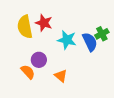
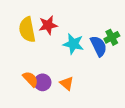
red star: (44, 23) -> (48, 25), turned -30
purple circle: (39, 60) -> (43, 82), moved

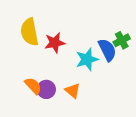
red star: (48, 25) -> (55, 43), moved
cyan star: (73, 44) -> (87, 59), moved, turned -30

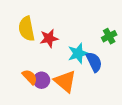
blue semicircle: (107, 50) -> (94, 62), moved
orange triangle: (73, 91) -> (65, 81), size x1.6

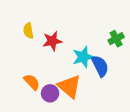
yellow semicircle: (27, 29) -> (28, 31), size x0.6
purple circle: (42, 80) -> (50, 93), moved

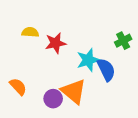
yellow semicircle: (28, 31) -> (30, 32), turned 105
orange semicircle: (32, 82) -> (18, 87), moved

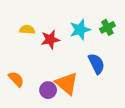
green cross: (123, 41) -> (107, 27), moved
cyan star: (88, 60) -> (80, 30), moved

